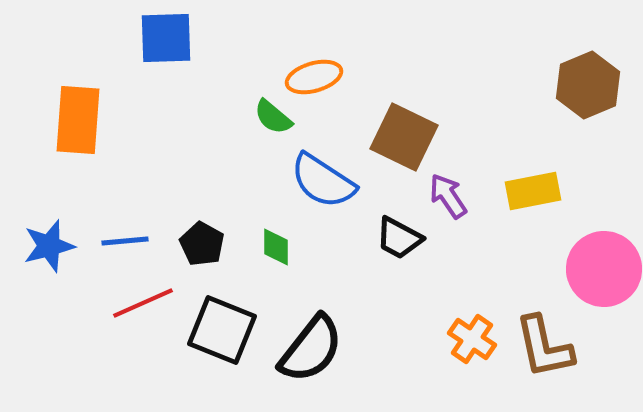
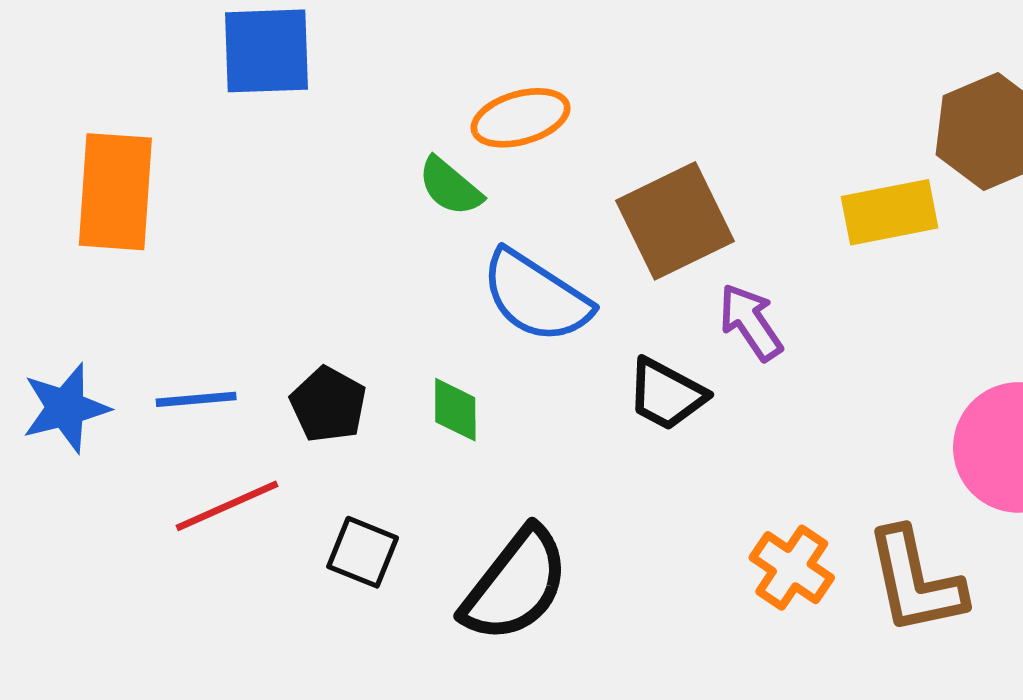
brown square: (404, 137) -> (675, 221), turned 38
yellow rectangle: (533, 191) -> (890, 212), moved
black square: (222, 330) -> (363, 552), size x0.6

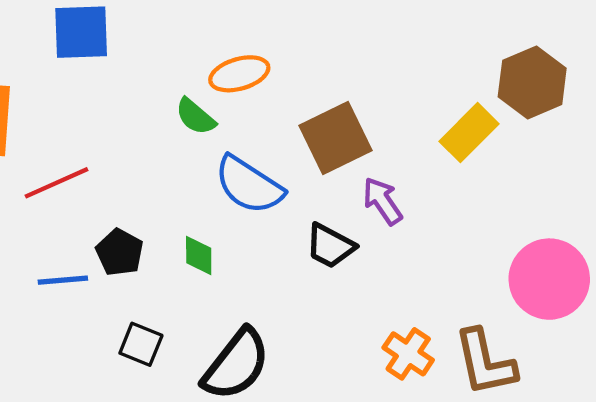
yellow rectangle: (890, 212) -> (469, 133), turned -34
blue line: (196, 399) -> (63, 280), moved
red line: (227, 506) -> (57, 183), moved

